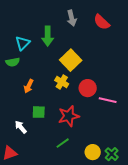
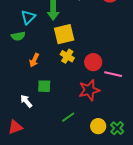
yellow square: (71, 60) -> (64, 34), moved, turned 30
red star: (69, 116) -> (89, 90), moved

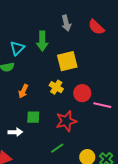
yellow square: (64, 34) -> (67, 61), moved
red star: (89, 90) -> (66, 121), moved
white arrow: (26, 101) -> (15, 132), turned 128

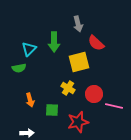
red semicircle: (96, 27) -> (96, 43), moved
orange arrow: (23, 91) -> (30, 100), moved, turned -40
green square: (33, 117) -> (52, 110), moved

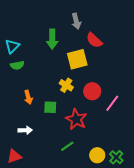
cyan triangle: (29, 49) -> (12, 46), moved
pink line: (114, 106) -> (112, 103), turned -66
red star: (78, 122) -> (76, 119), turned -30

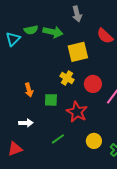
green arrow: (52, 39) -> (53, 32), turned -78
red semicircle: (94, 40) -> (105, 36), moved
green semicircle: (17, 65) -> (31, 30), moved
green line: (67, 146) -> (58, 139), moved
yellow circle: (97, 155) -> (94, 141), moved

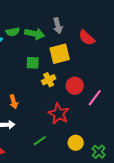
gray arrow: (77, 14) -> (58, 26), moved
yellow cross: (67, 78) -> (49, 80), turned 32
orange arrow: (29, 90) -> (14, 102), moved
green square: (51, 100) -> (33, 63), moved

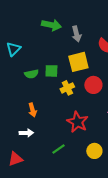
green semicircle: (13, 32) -> (31, 74), moved
green arrow: (35, 34) -> (51, 25), moved
red circle: (75, 86) -> (93, 85), moved

